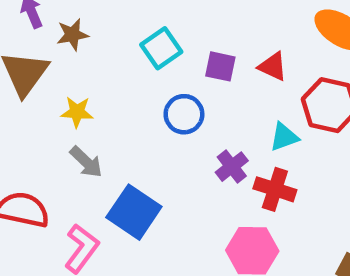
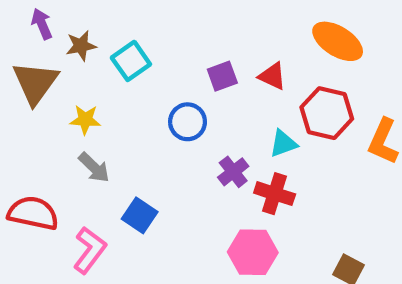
cyan square: (161, 48) -> (131, 61), moved
purple square: (220, 66) -> (222, 76), turned -32
blue square: (134, 212) -> (140, 215), size x0.7

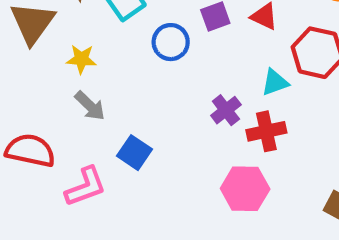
blue circle: (188, 122) -> (171, 42), moved
red cross: (275, 194) -> (266, 131), turned -30
pink L-shape: (90, 250) -> (86, 187), turned 33

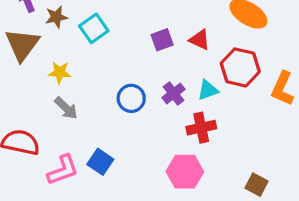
blue circle: (171, 42) -> (131, 98), moved
purple cross: (226, 110) -> (174, 93), moved
blue square: (135, 153) -> (100, 162), moved

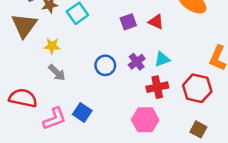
red hexagon: (240, 67) -> (197, 88), moved

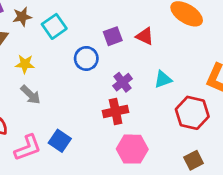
cyan triangle: (162, 59) -> (163, 79), moved
blue circle: (105, 65) -> (86, 58), moved
red cross: (157, 87) -> (116, 111), moved
brown square: (198, 129) -> (194, 160), turned 35

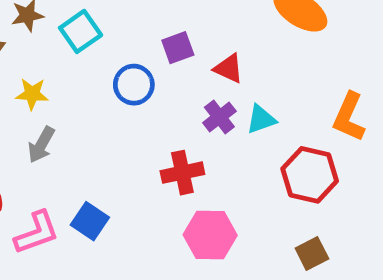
red triangle: (145, 36) -> (229, 68), moved
purple cross: (122, 82) -> (219, 117), moved
gray arrow: (30, 95) -> (41, 145), turned 75

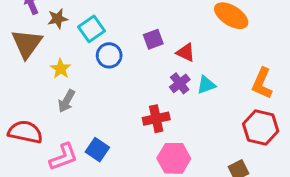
blue circle: (134, 85) -> (109, 55), moved
yellow star: (32, 94) -> (61, 69), turned 30
red hexagon: (310, 175) -> (261, 127), moved

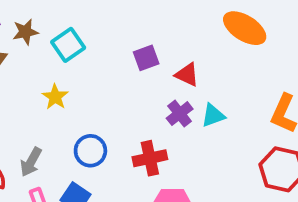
blue circle: (109, 55) -> (90, 151), moved
yellow star: (61, 69) -> (55, 97), moved
gray arrow: (66, 101) -> (31, 162), moved

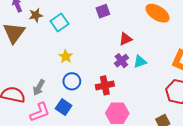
purple square: (146, 58) -> (103, 11), moved
red triangle: (187, 75) -> (126, 39), turned -48
yellow star: (55, 97) -> (66, 57), moved

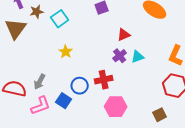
blue circle: (72, 81) -> (80, 86), moved

